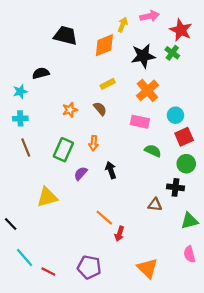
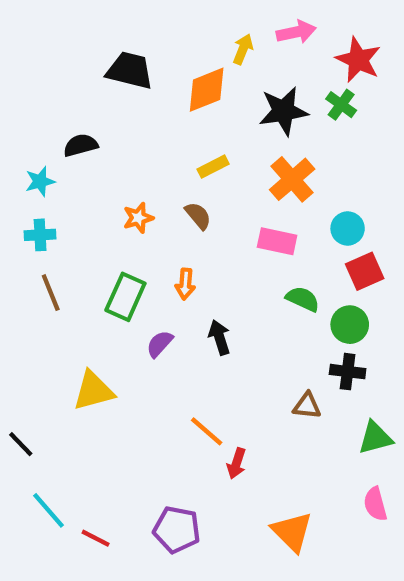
green circle: (186, 164) -> (350, 325), moved

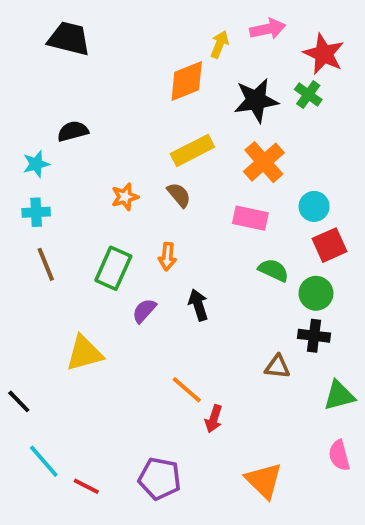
black trapezoid: (130, 70) -> (69, 39), moved
yellow rectangle: (213, 167) -> (192, 150), size x1.5

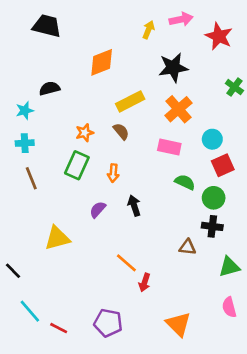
orange diamond: (187, 81) -> (102, 62), moved
green cross: (308, 95) -> (234, 87), moved
green rectangle: (113, 268) -> (77, 165), moved

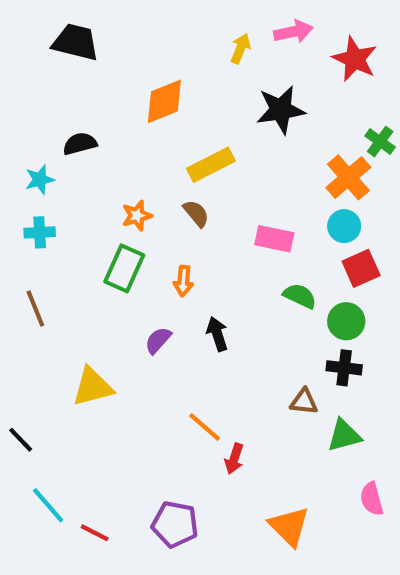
orange cross: (178, 109) -> (348, 177), moved
brown line: (31, 178) -> (35, 309), moved
green triangle: (229, 267) -> (344, 435), moved

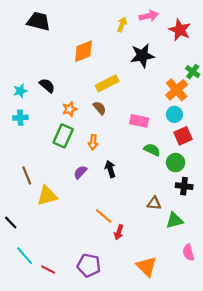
black semicircle: (80, 144) -> (47, 86), moved, turned 56
brown line: (35, 309) -> (27, 175), moved
black cross: (344, 368) -> (184, 186), moved

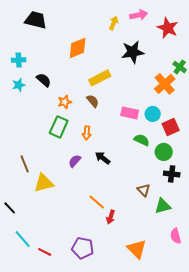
cyan circle: (174, 114) -> (153, 114), moved
cyan cross: (20, 118) -> (19, 60), moved
black arrow: (110, 169) -> (103, 158), turned -35
brown triangle: (154, 203) -> (144, 190), turned 40

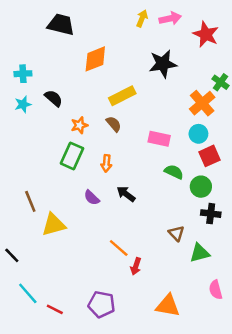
black trapezoid: (36, 20) -> (61, 25), moved
yellow arrow: (114, 23) -> (142, 18), moved
cyan circle: (153, 114) -> (198, 134), moved
purple semicircle: (75, 161) -> (92, 198), turned -88
orange triangle: (137, 249) -> (168, 306), turned -35

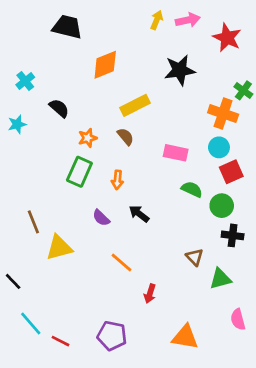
cyan cross: (23, 74) -> (25, 81), turned -35
orange cross: (202, 103) -> (223, 114), turned -30
cyan star: (23, 104) -> (17, 124), moved
orange line: (119, 248) -> (121, 263), moved

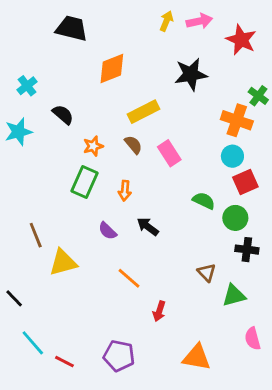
cyan star: (17, 124) -> (18, 132), size x1.4
pink rectangle: (176, 153) -> (169, 153), moved, turned 45

